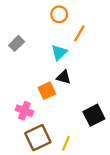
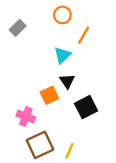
gray rectangle: (17, 43) -> (18, 28), moved
black triangle: (64, 77) -> (67, 81), turned 40
black square: (94, 115) -> (86, 107), moved

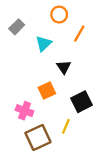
cyan triangle: (62, 55) -> (44, 44), moved
black triangle: (67, 81) -> (64, 67), moved
yellow line: (69, 151) -> (66, 126), moved

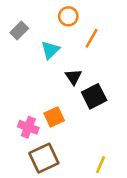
orange square: (47, 91) -> (54, 117), moved
black square: (82, 102) -> (94, 96), moved
yellow line: (66, 126) -> (101, 165), moved

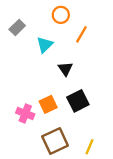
black square: (94, 96) -> (78, 101), moved
brown square: (44, 158) -> (55, 141), moved

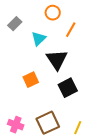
black triangle: (65, 69) -> (57, 60), size x1.6
orange square: (48, 104) -> (31, 80), moved
pink cross: (25, 113) -> (16, 125), moved

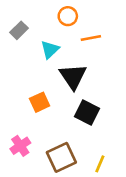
orange line: (71, 30) -> (91, 38), turned 49
black square: (68, 88) -> (87, 112), turned -36
pink cross: (16, 125) -> (20, 146), moved, turned 35

